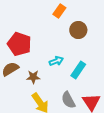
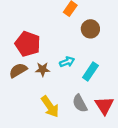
brown star: (33, 77) -> (43, 69), moved

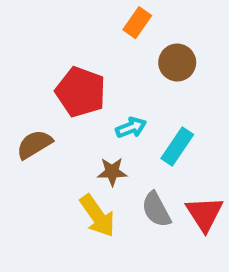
red pentagon: (28, 44) -> (81, 92), moved
brown star: (43, 69) -> (112, 172), moved

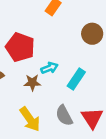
brown circle: (177, 62) -> (92, 34), moved
brown star: (112, 172) -> (32, 83), moved

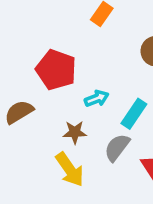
brown star: (32, 83) -> (75, 132), moved
gray semicircle: (64, 116) -> (117, 147), moved, turned 65

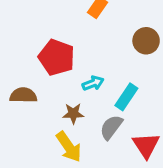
brown semicircle: (19, 112) -> (23, 95), turned 32

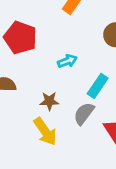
red pentagon: (57, 57) -> (20, 38), moved
cyan arrow: (93, 83) -> (67, 61), moved

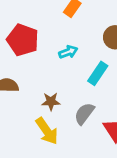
cyan arrow: (67, 61) -> (68, 52), moved
cyan rectangle: (98, 86) -> (98, 73), moved

